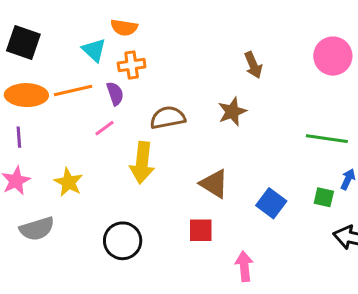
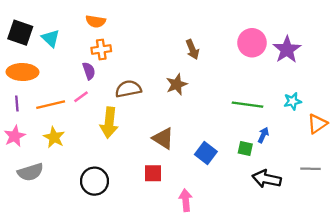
cyan triangle: (94, 50) -> (51, 38), moved
orange line: (73, 91) -> (51, 105), moved

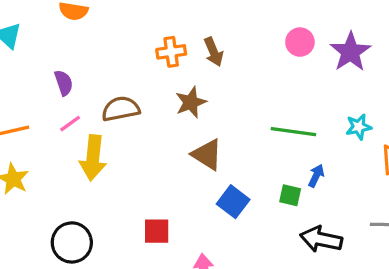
pink circle: (252, 43) -> (300, 42), size x0.7
orange cross: (101, 50) -> (171, 52), moved
pink line: (81, 97) -> (70, 124), moved
brown triangle: (163, 138) -> (207, 154), moved

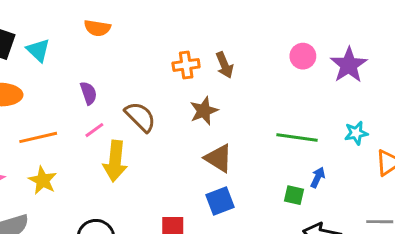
brown semicircle: (121, 109) -> (140, 117), turned 56
blue square: (233, 202) -> (220, 201), moved, turned 32

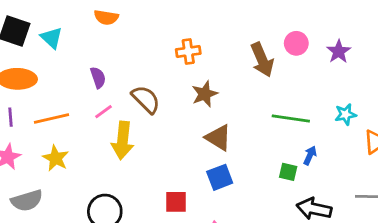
brown arrow: (225, 65) -> (262, 60), moved, size x1.4
purple star: (349, 65) -> (339, 51), size x0.7

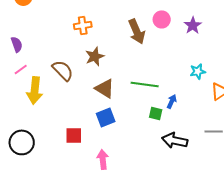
brown semicircle: (146, 99) -> (63, 70), moved
green line: (291, 119) -> (145, 84), moved

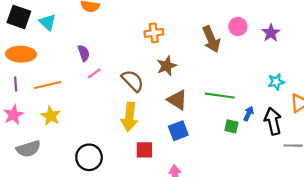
pink line: (21, 69) -> (94, 73), moved
yellow arrow: (35, 90) -> (129, 117), moved
black arrow: (175, 140) -> (273, 121), moved, turned 65

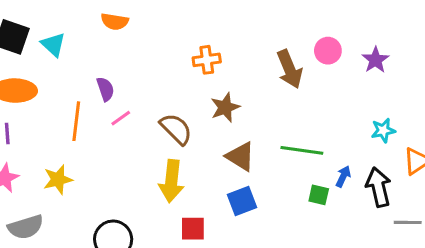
orange line: (48, 85) -> (76, 121), moved, turned -70
yellow star: (51, 116) -> (58, 180), turned 30

